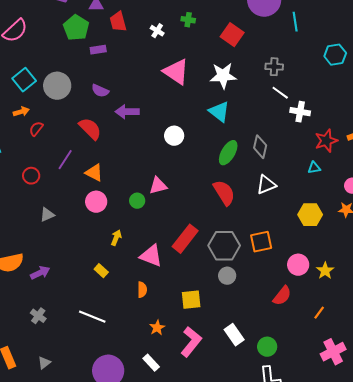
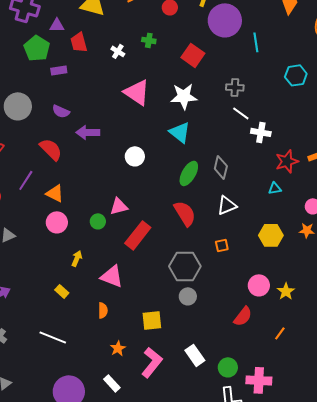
red rectangle: (185, 239) -> (138, 235), moved
orange square: (261, 242) -> (222, 245), moved, size x0.6
pink cross: (333, 352) -> (259, 380), moved, turned 30

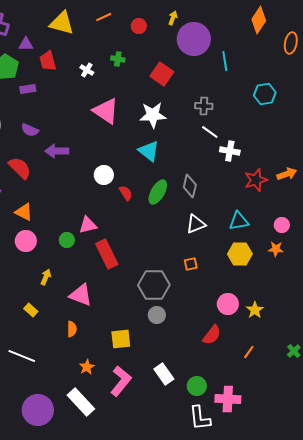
cyan triangle: (275, 188) -> (239, 221), moved, size x1.5
red semicircle: (185, 213) -> (126, 193), moved, size x0.6
red rectangle: (138, 235) -> (107, 254), turned -64
white rectangle: (112, 383) -> (81, 402), size x1.6

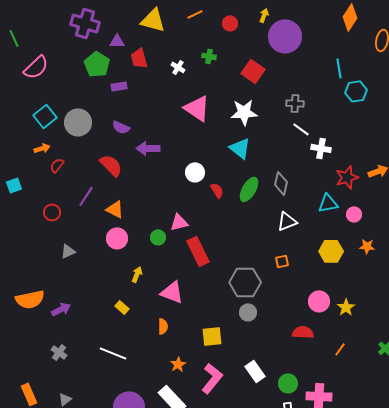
cyan line: (225, 61) -> (339, 68), moved
cyan triangle: (239, 221) -> (328, 203), moved
pink circle: (282, 225) -> (354, 214), moved
red semicircle: (212, 335) -> (303, 332), turned -125

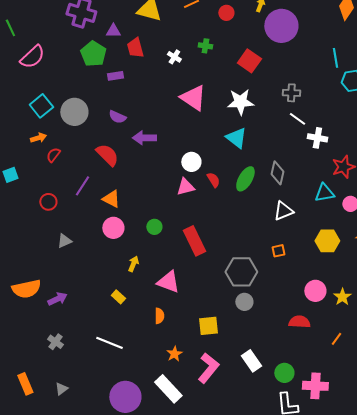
pink triangle: (179, 222) -> (185, 187), moved

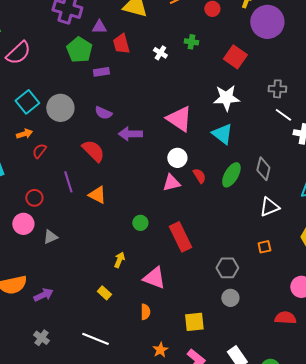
pink triangle: (193, 98) -> (179, 119), moved
purple line: (82, 186) -> (68, 182), turned -50
pink circle: (113, 228) -> (23, 224), moved
gray hexagon: (241, 272) -> (227, 268), size x0.7

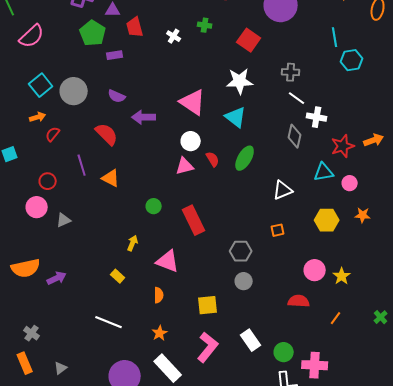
gray diamond: (263, 169) -> (295, 136), moved
gray cross: (41, 338) -> (32, 333), moved
orange star: (160, 350) -> (160, 333), moved

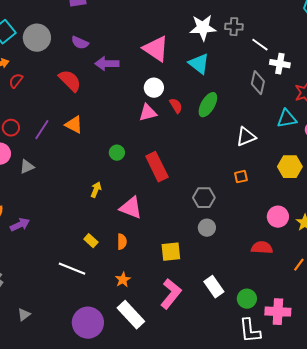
gray cross: (291, 72) -> (234, 27), moved
purple line: (82, 165) -> (42, 130), moved, turned 50
yellow rectangle: (118, 276) -> (91, 241), moved

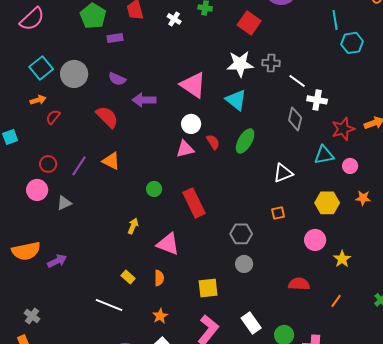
pink circle: (278, 217) -> (315, 240), moved

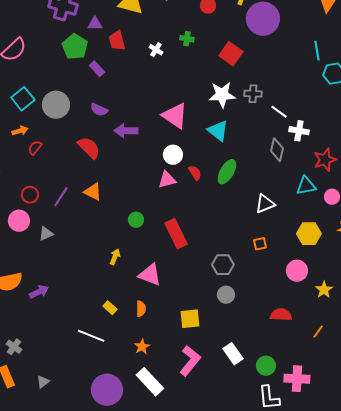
purple rectangle: (115, 38) -> (97, 69), turned 56

